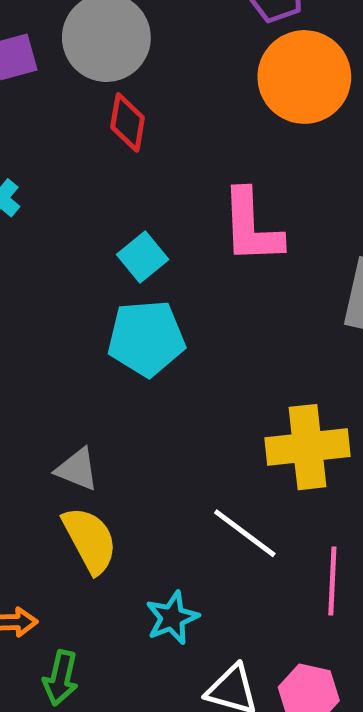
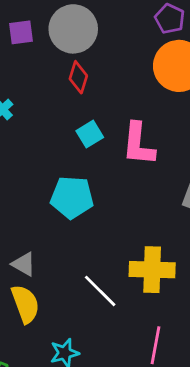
cyan square: (143, 257) -> (90, 134), moved
white line: (245, 533) -> (100, 291), moved

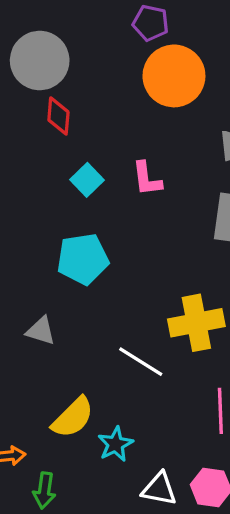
pink L-shape: (138, 144) -> (147, 179), size x0.7
gray triangle: (24, 264) -> (41, 331), moved
yellow semicircle: (25, 304) -> (73, 417), moved, turned 78

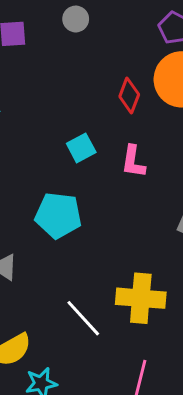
gray circle: (40, 60) -> (76, 19), moved, size x0.5
red diamond: (58, 116) -> (129, 95), moved

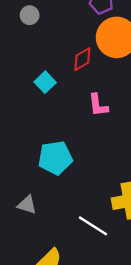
red diamond: (129, 95) -> (82, 59), turned 55
cyan square: (81, 148) -> (45, 82), moved

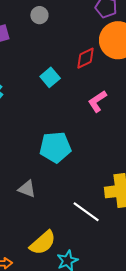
pink L-shape: (98, 105) -> (97, 101), turned 60

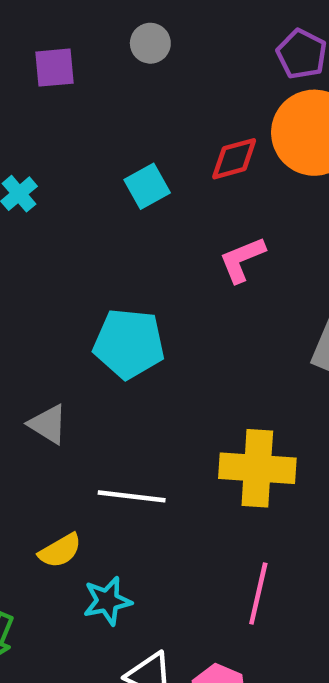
white line: (86, 212) -> (132, 496), moved, turned -40
yellow semicircle: (43, 243) -> (60, 551), size x0.7

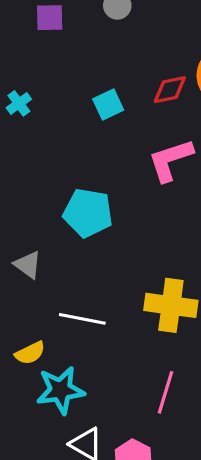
pink L-shape: (242, 260) -> (170, 160), size x1.4
cyan star: (107, 601) -> (60, 390), size x1.4

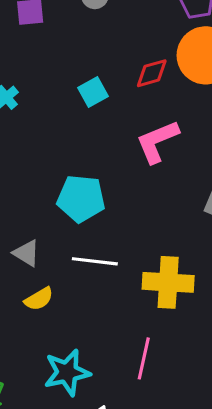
white line: (82, 319) -> (95, 261), moved
yellow semicircle: (30, 353) -> (39, 299), moved
pink line: (165, 392) -> (144, 358), moved

